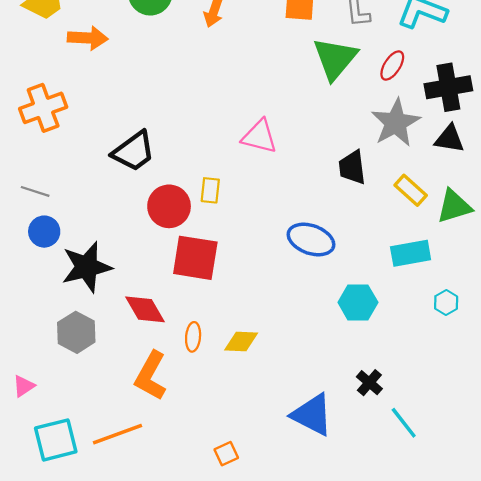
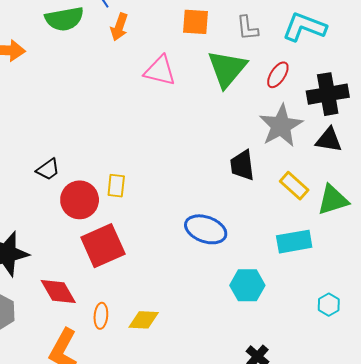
pink triangle: (259, 136) -> (160, 71), moved
black trapezoid: (134, 151) -> (48, 169), moved, size x0.6
red square: (195, 258) -> (103, 246), turned -33
cyan hexagon: (446, 302) -> (329, 305), moved

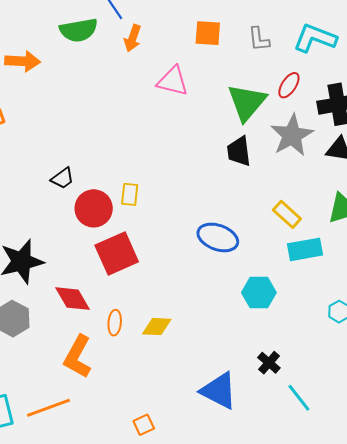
green triangle: (227, 69) -> (247, 102), moved
black trapezoid: (242, 165) -> (239, 151), moved
yellow rectangle: (294, 186) -> (287, 214), moved

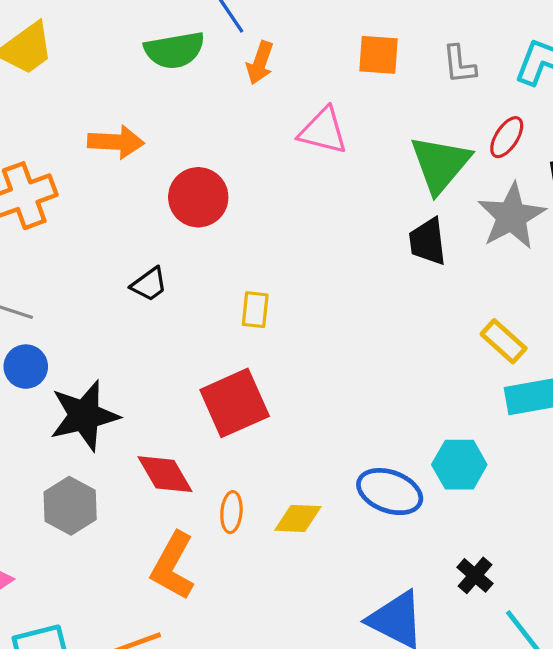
orange arrow: (23, 61) -> (116, 142), moved
red circle: (94, 208) -> (198, 197), moved
blue ellipse: (218, 237) -> (390, 492), moved

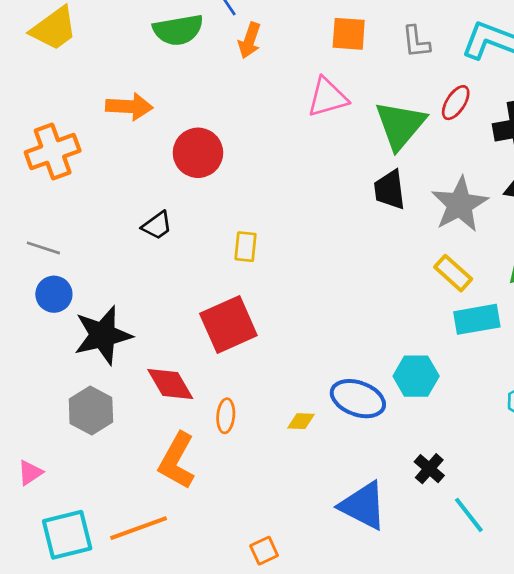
pink triangle: (323, 131) -> (328, 97), moved, turned -30
gray star: (511, 216) -> (460, 204), moved
yellow diamond: (298, 518) -> (301, 421), moved, size x0.7

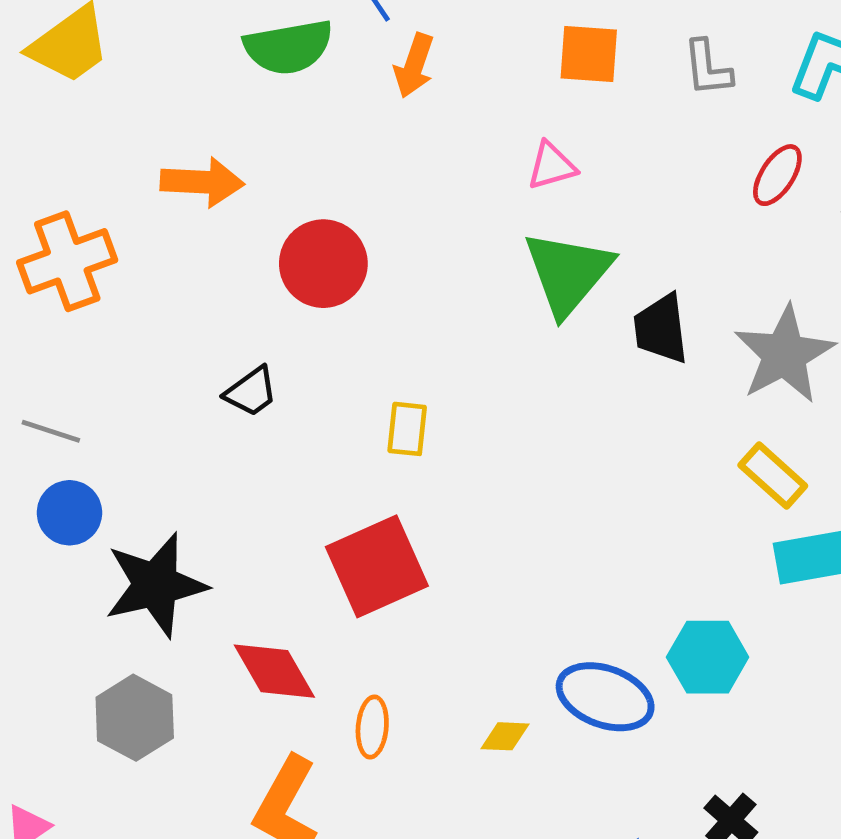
pink triangle: (328, 97) -> (552, 166), size x0.7
green triangle: (400, 125) -> (568, 273), moved

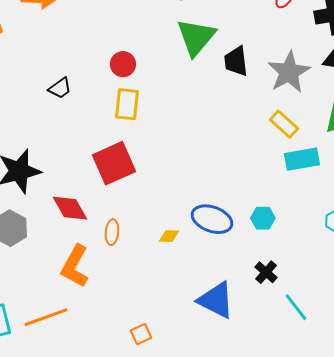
red circle: (323, 264) -> (123, 64), moved, size x0.7
yellow rectangle: (407, 429) -> (127, 104), size x1.4
cyan hexagon: (708, 657) -> (263, 218), moved, size x0.7

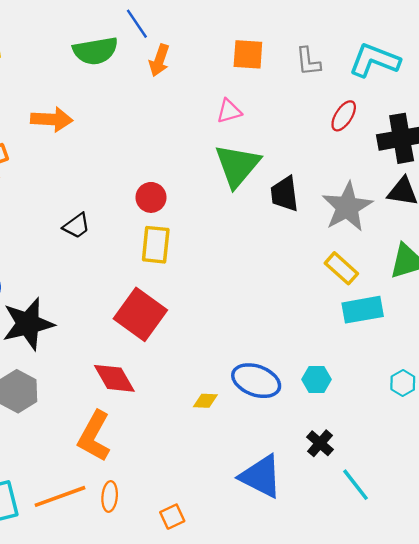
red square: (114, 163) -> (140, 314), turned -30
red diamond: (70, 208) -> (114, 378), moved
orange ellipse: (112, 232) -> (110, 496), moved

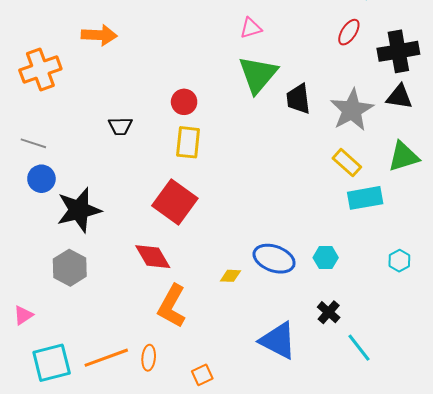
black trapezoid: (77, 226) -> (120, 126), turned 35
orange L-shape: (94, 436) -> (172, 306), moved

